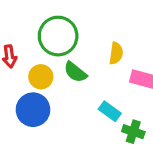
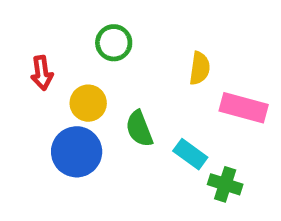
green circle: (58, 36) -> (114, 43), size x0.6
green semicircle: (75, 72) -> (139, 129), moved, turned 30

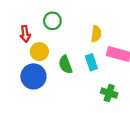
red arrow: (42, 73) -> (25, 34), moved
cyan rectangle: (190, 154) -> (91, 62), moved, turned 35

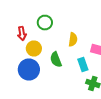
yellow semicircle: (96, 34) -> (73, 40), moved
cyan rectangle: (91, 62) -> (83, 64), moved

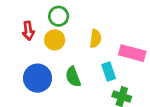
yellow circle: (34, 48) -> (55, 40), moved
green semicircle: (56, 60) -> (73, 77), moved

